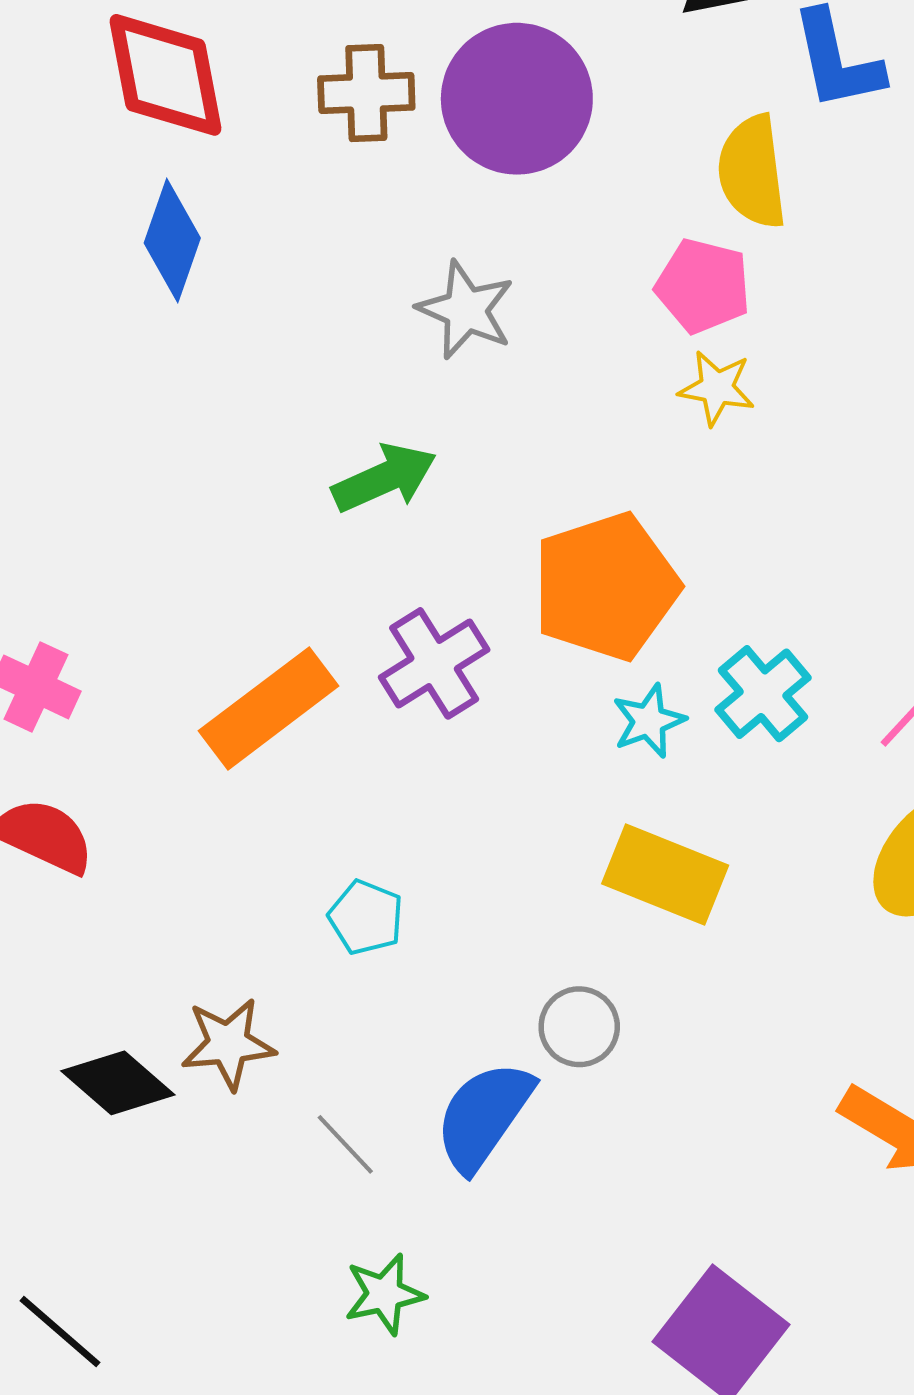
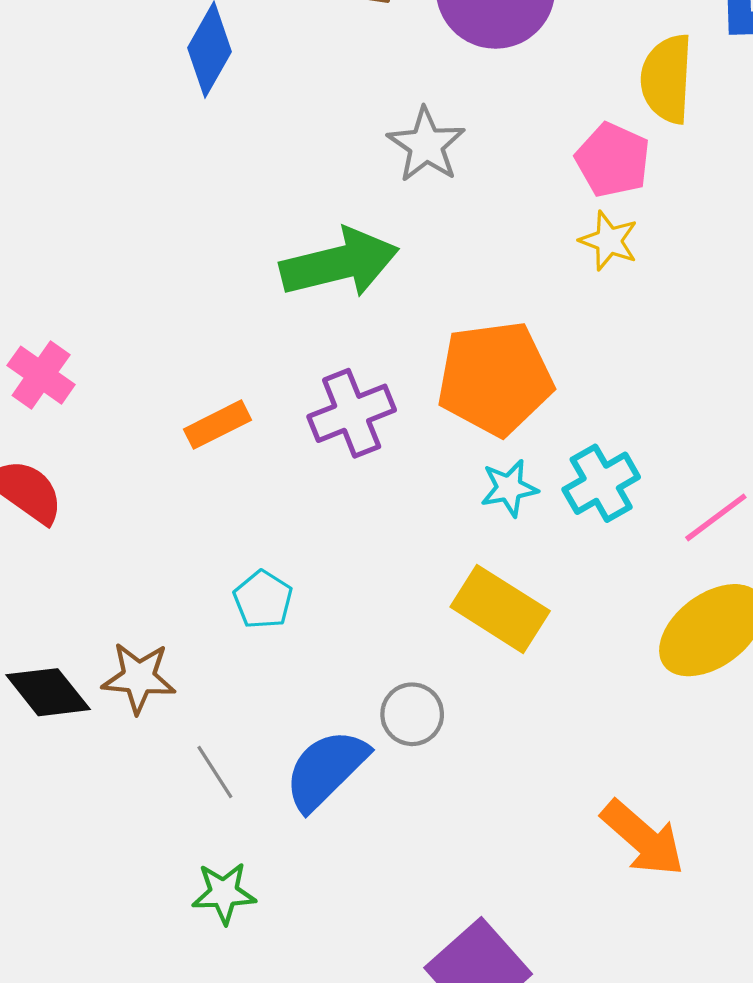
green arrow: (384, 478) -> (339, 263), size x1.4
orange rectangle: (269, 708) -> (217, 425), size x0.6

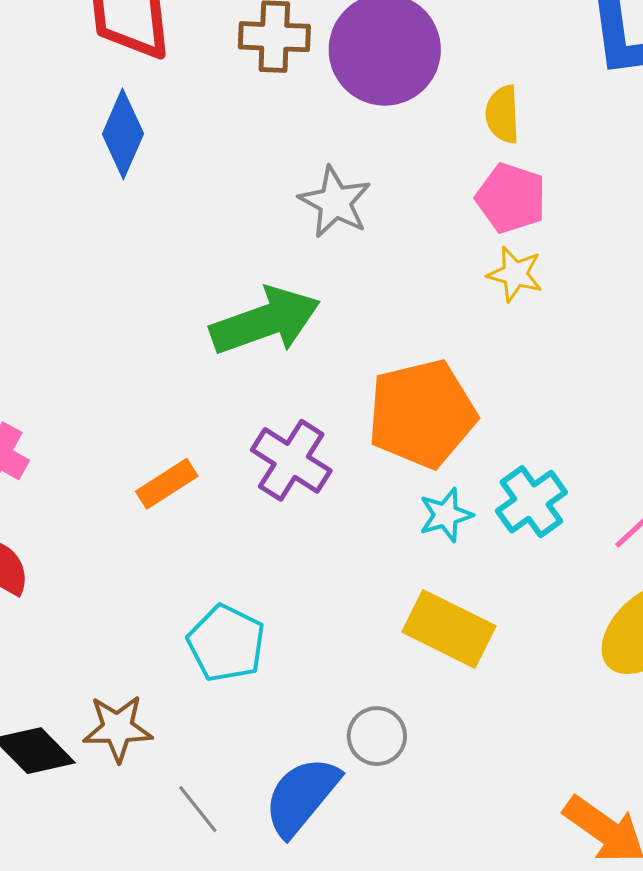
yellow semicircle: (667, 79) -> (503, 114), moved, size x0.7
purple cross: (352, 413) -> (291, 460), turned -30
cyan pentagon: (263, 600) -> (226, 643), size x1.4

